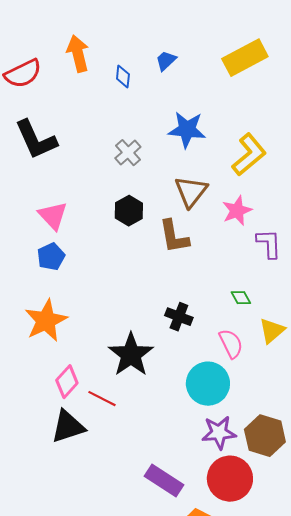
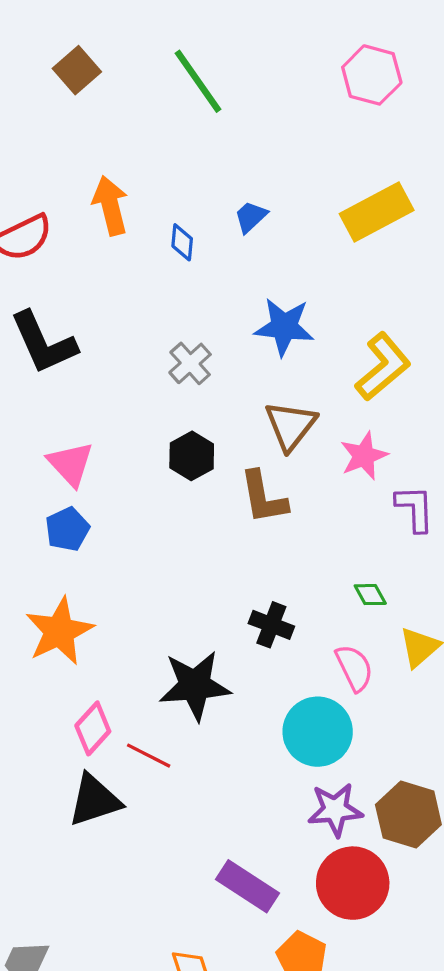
black star: (131, 355) -> (195, 685), turned 30

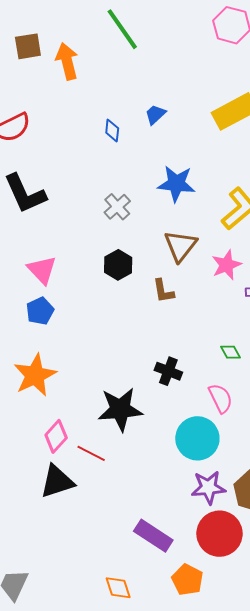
brown square: (77, 70) -> (28, 46), moved, turned 32
orange arrow: (110, 206) -> (67, 61), moved
brown L-shape: (263, 497) -> (163, 291), size x0.7

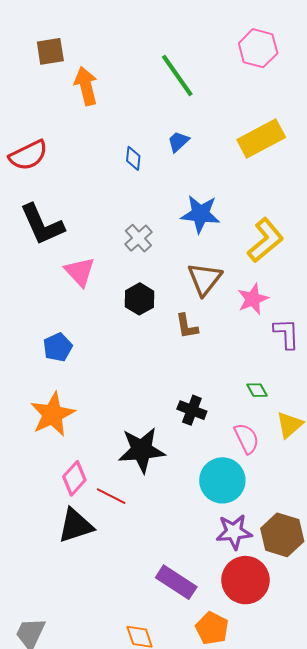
green line: (122, 29) -> (177, 76), moved
brown square: (28, 46) -> (50, 51), moved
pink triangle: (42, 270) -> (80, 272), moved

